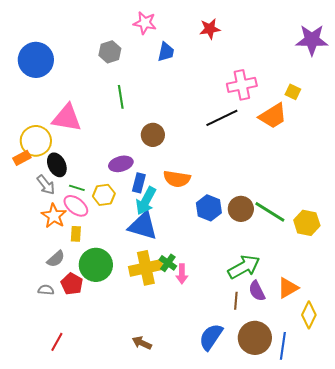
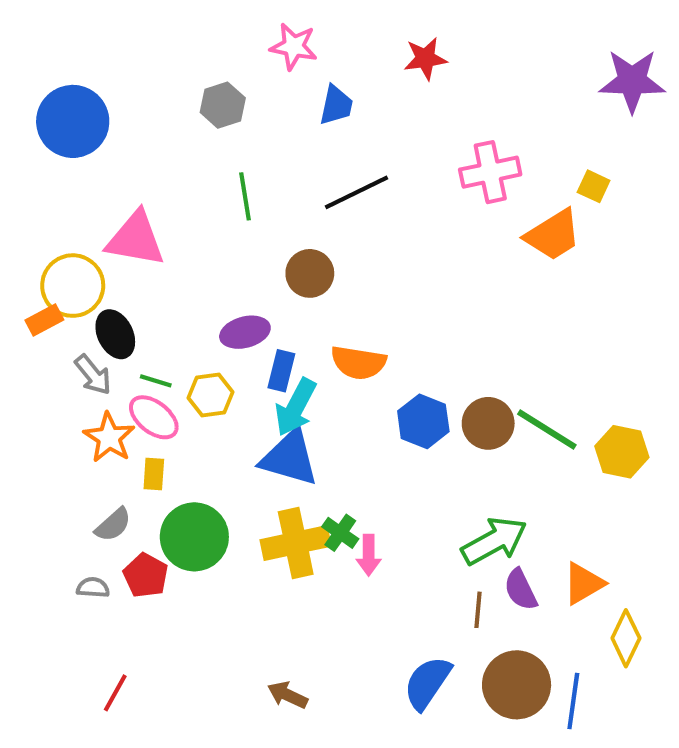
black line: (222, 118) -> (356, 192), moved

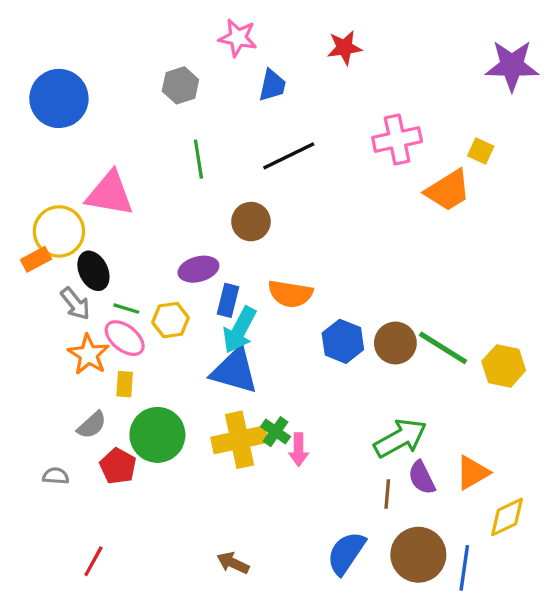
gray semicircle: (93, 588) -> (56, 476), moved
yellow diamond: (626, 638) -> (507, 517), turned 39

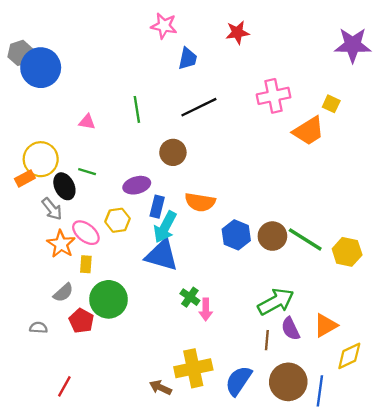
gray hexagon: (180, 85) -> (20, 53), moved
pink triangle: (110, 194) -> (87, 122), moved, size x0.5
green line: (126, 309) -> (87, 172), moved
yellow cross: (239, 440) -> (193, 368), moved

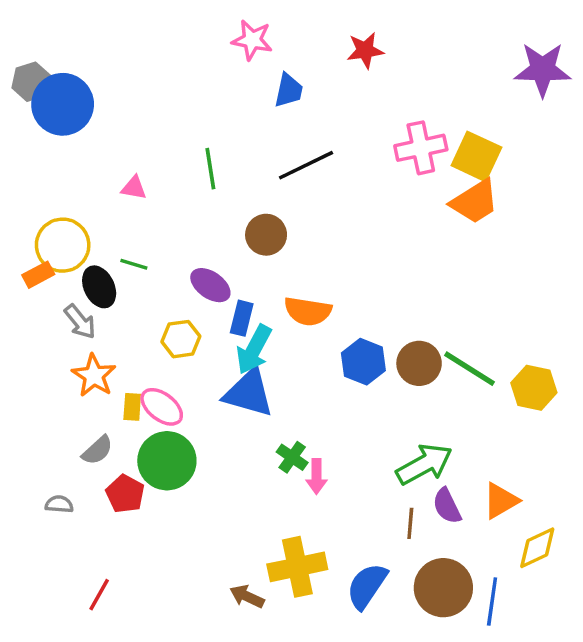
yellow square: (331, 104) -> (476, 156), moved, size x1.8
purple ellipse: (137, 185) -> (210, 285), turned 50
pink ellipse: (86, 233) -> (162, 407), moved

